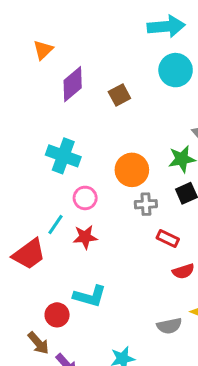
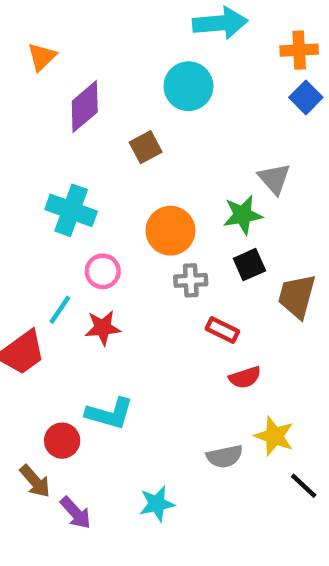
cyan circle: (176, 70) -> (188, 86), moved
brown square: (119, 95) -> (146, 147), moved

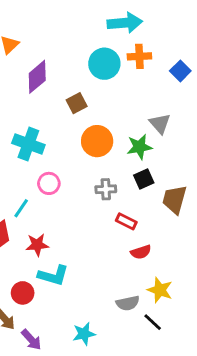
orange cross: (299, 50) -> (139, 56), moved
orange circle: (170, 231) -> (97, 141), moved
red star: (103, 328) -> (37, 245), moved
black line: (304, 486) -> (153, 322), moved

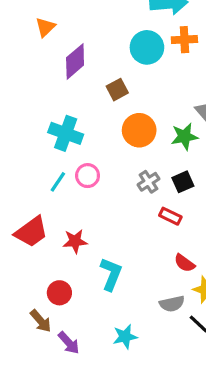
black square: (144, 179) -> (183, 182), moved
gray cross: (106, 189) -> (149, 182), turned -30
cyan line: (21, 208) -> (58, 182), moved
red semicircle: (141, 252) -> (184, 263), moved, turned 54
cyan L-shape: (53, 275) -> (111, 274), moved, turned -84

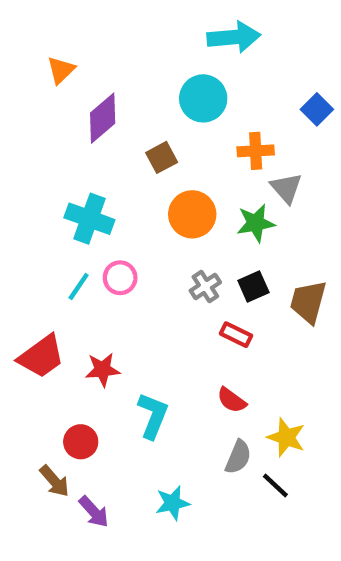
orange cross: (184, 40) -> (256, 151), moved
red semicircle: (184, 263) -> (232, 400), moved
gray semicircle: (172, 304) -> (238, 457), turned -55

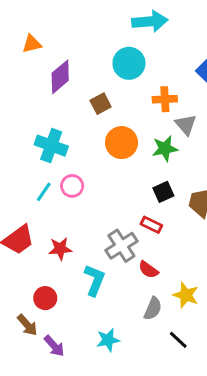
orange triangle: (61, 70) -> (32, 44), turned 30
gray cross: (205, 286) -> (121, 246), moved, size x1.5
black line: (275, 486) -> (178, 340), moved

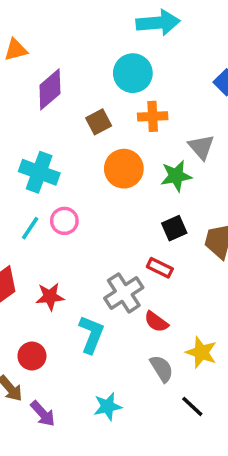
orange cross: (165, 99) -> (153, 116), moved
gray semicircle: (153, 309) -> (162, 369), turned -55

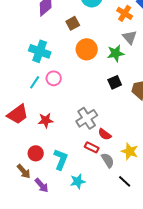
orange cross: (153, 116) -> (125, 13), moved, turned 35
red rectangle: (160, 268) -> (92, 147), moved
cyan L-shape: (91, 334) -> (61, 159), moved

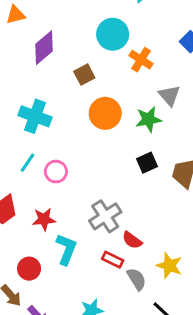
orange cross: (125, 13) -> (141, 60), moved
pink circle: (54, 78) -> (56, 172), moved
cyan L-shape: (61, 159) -> (66, 249), moved

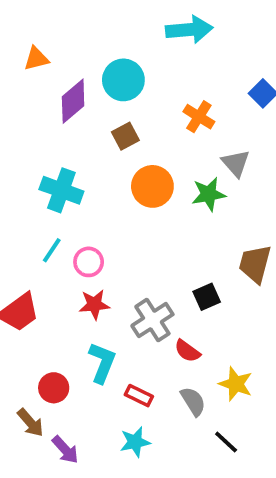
cyan circle: (113, 34) -> (123, 80), moved
black square: (147, 163) -> (207, 297), moved
red star: (44, 219) -> (94, 305), moved
red rectangle: (113, 260) -> (139, 396), moved

